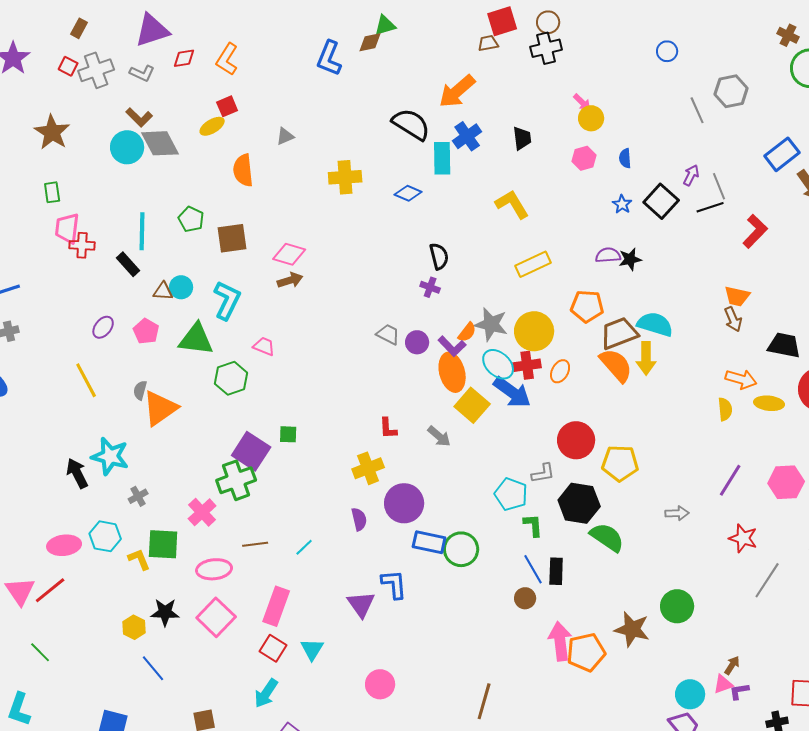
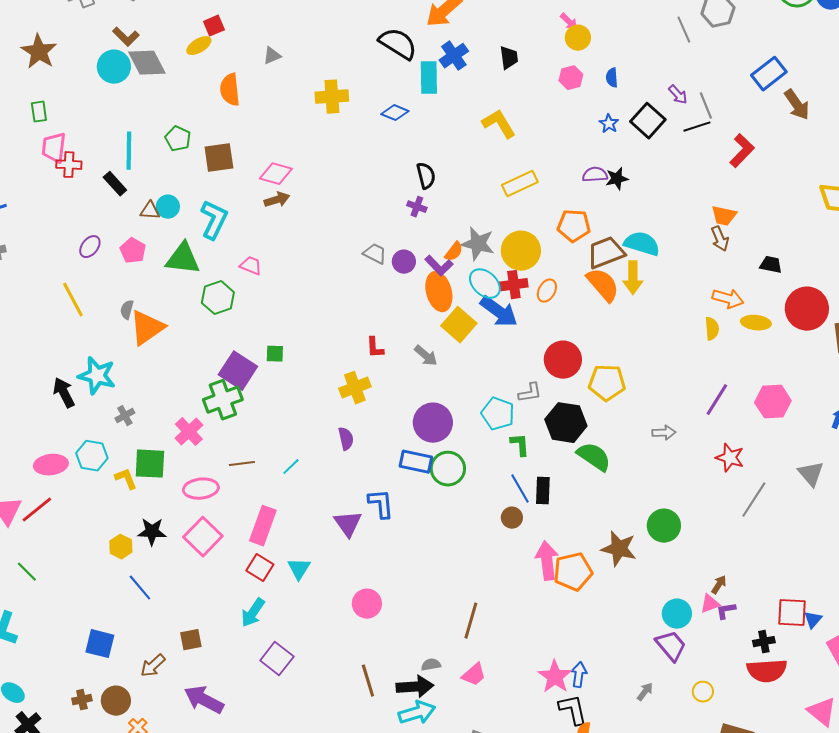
purple arrow: (691, 175) -> (678, 95), turned 110
black trapezoid: (784, 345) -> (771, 265), size x0.7
purple circle: (404, 503) -> (433, 423), moved

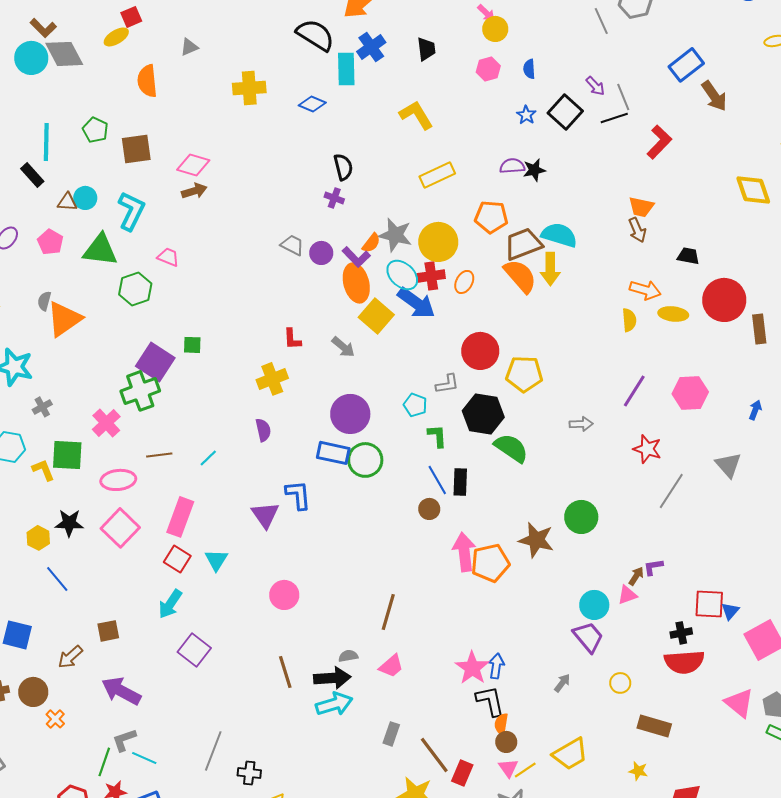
cyan pentagon: (498, 414) -> (415, 405), size x0.7
purple L-shape: (726, 611) -> (653, 567), moved

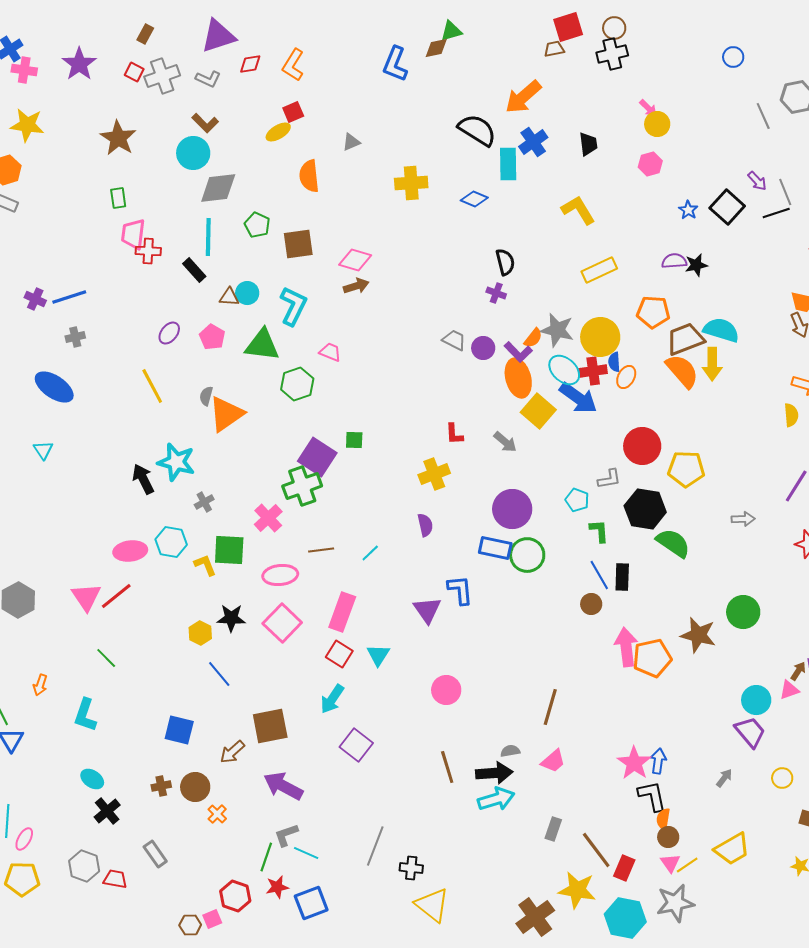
gray diamond: (64, 54) -> (218, 188), moved, turned -69
blue semicircle: (529, 69) -> (614, 362), moved
brown square: (108, 631) -> (270, 726), size x1.6

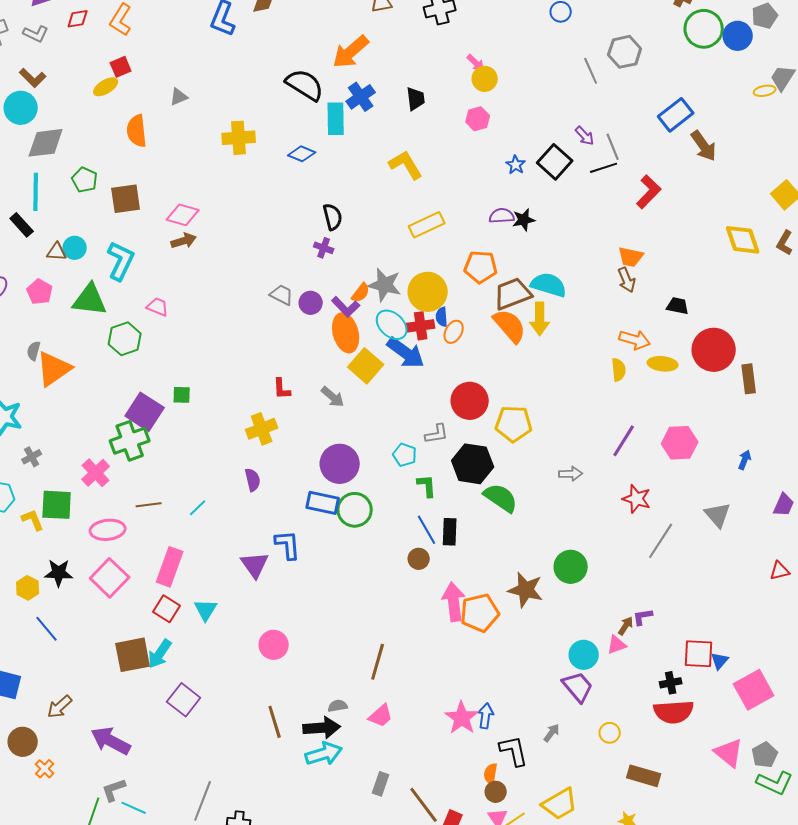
brown square: (270, 726) -> (133, 655), moved
black L-shape: (652, 796) -> (514, 751), moved

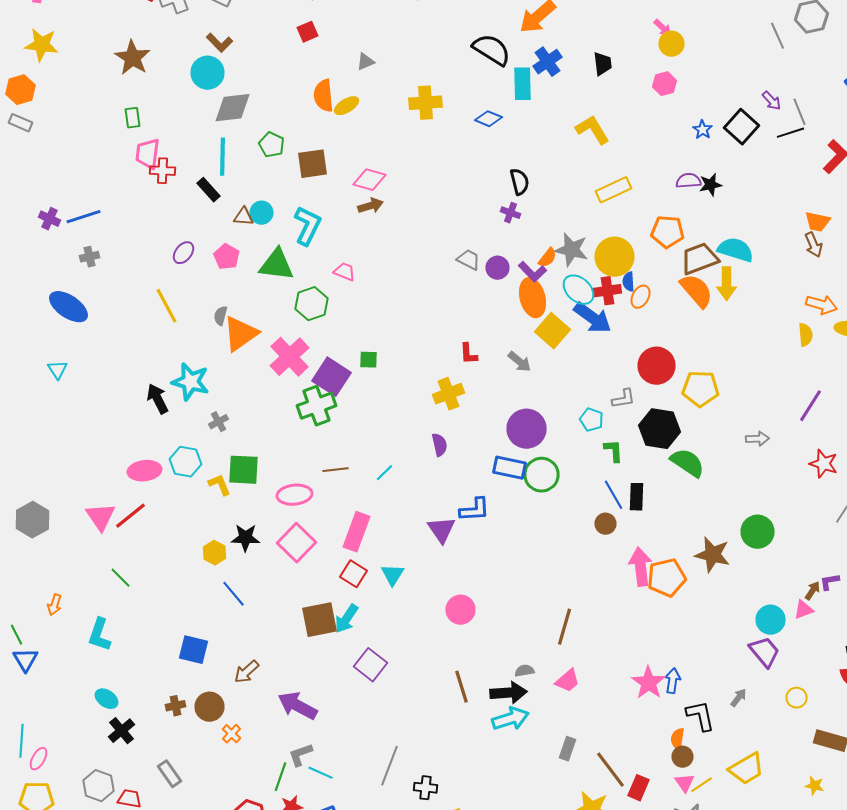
yellow ellipse: (106, 87) -> (346, 106), moved
pink cross: (96, 473) -> (290, 357), moved, size x1.4
blue L-shape: (288, 545) -> (474, 510), turned 92

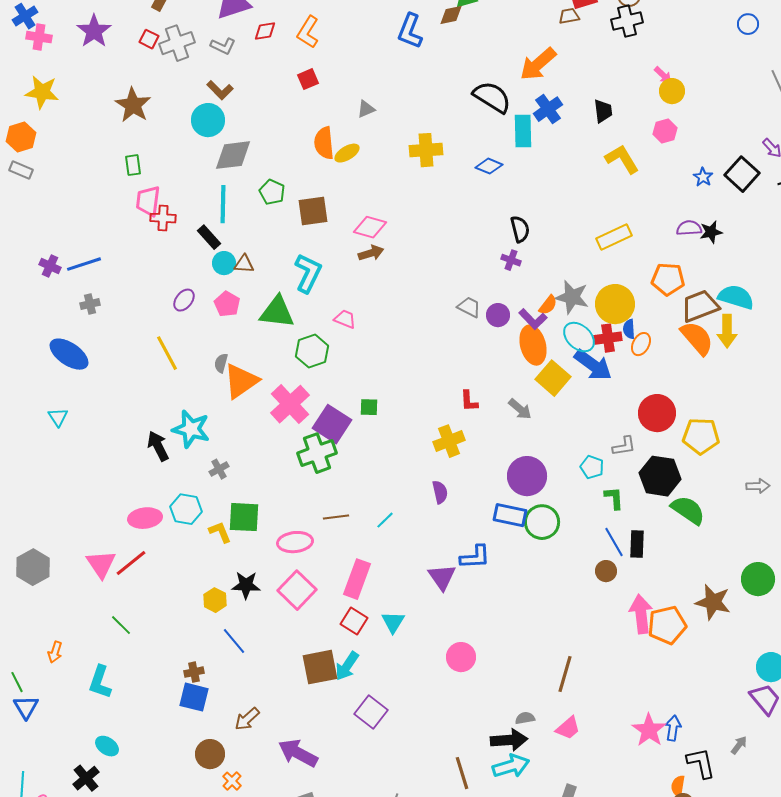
yellow L-shape: (592, 130) -> (622, 159), moved
cyan circle: (262, 213) -> (224, 263), moved
brown line: (462, 687) -> (462, 773), moved
brown cross: (176, 706) -> (194, 672), moved
black cross: (122, 731) -> (86, 778), moved

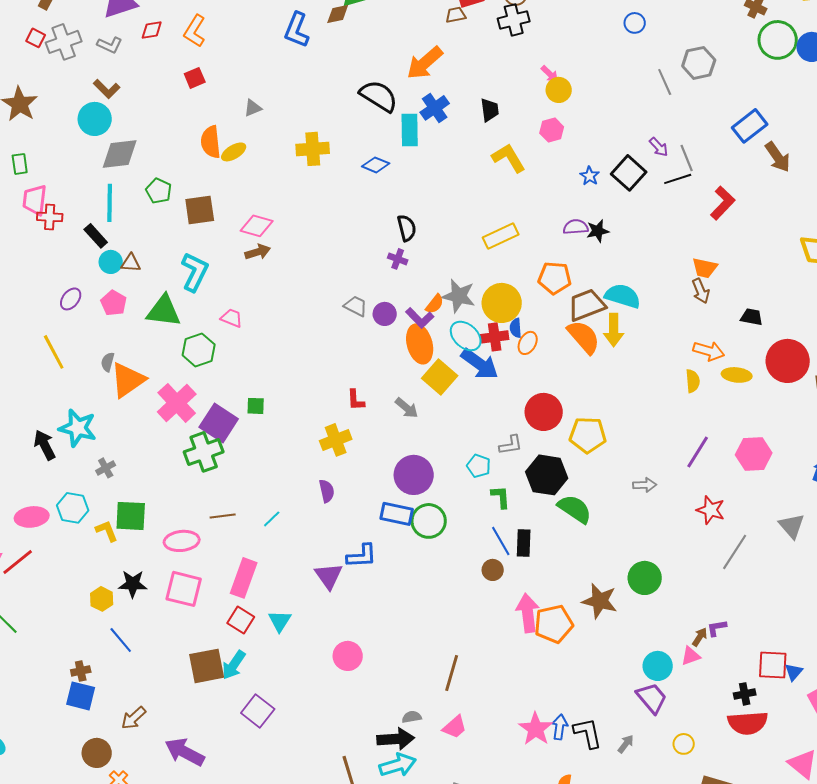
pink square: (297, 590) -> (184, 589), turned -30
black L-shape: (701, 763) -> (588, 733), moved

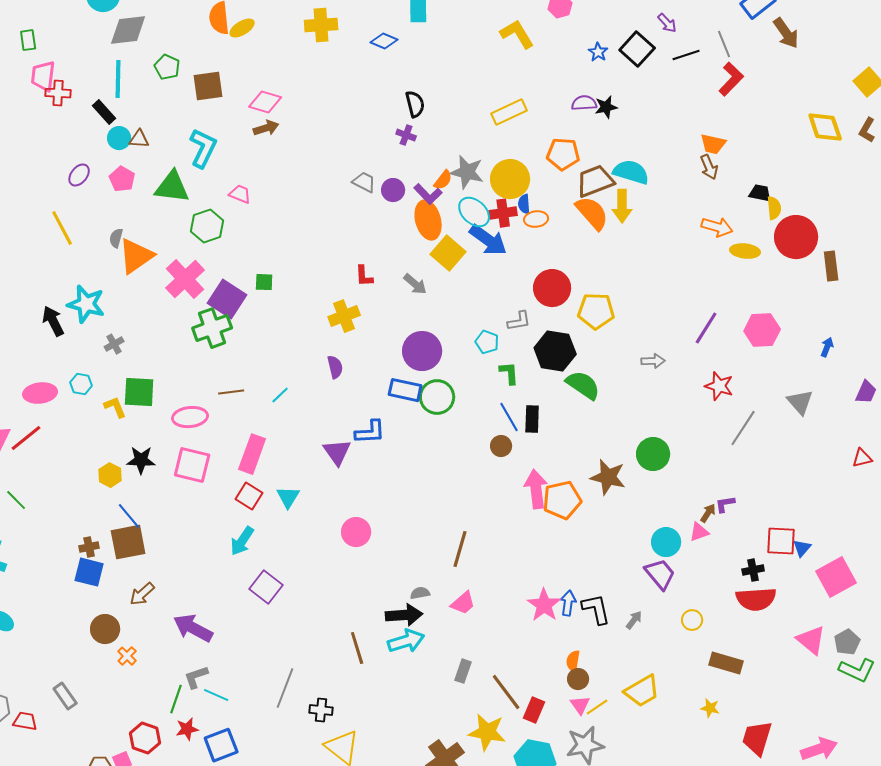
gray line: (687, 158) -> (724, 44), moved
orange ellipse: (528, 343) -> (536, 219), turned 55
yellow semicircle: (693, 381) -> (774, 208), moved
cyan hexagon: (73, 508) -> (81, 384), size x0.7
brown square: (207, 666) -> (128, 542), moved

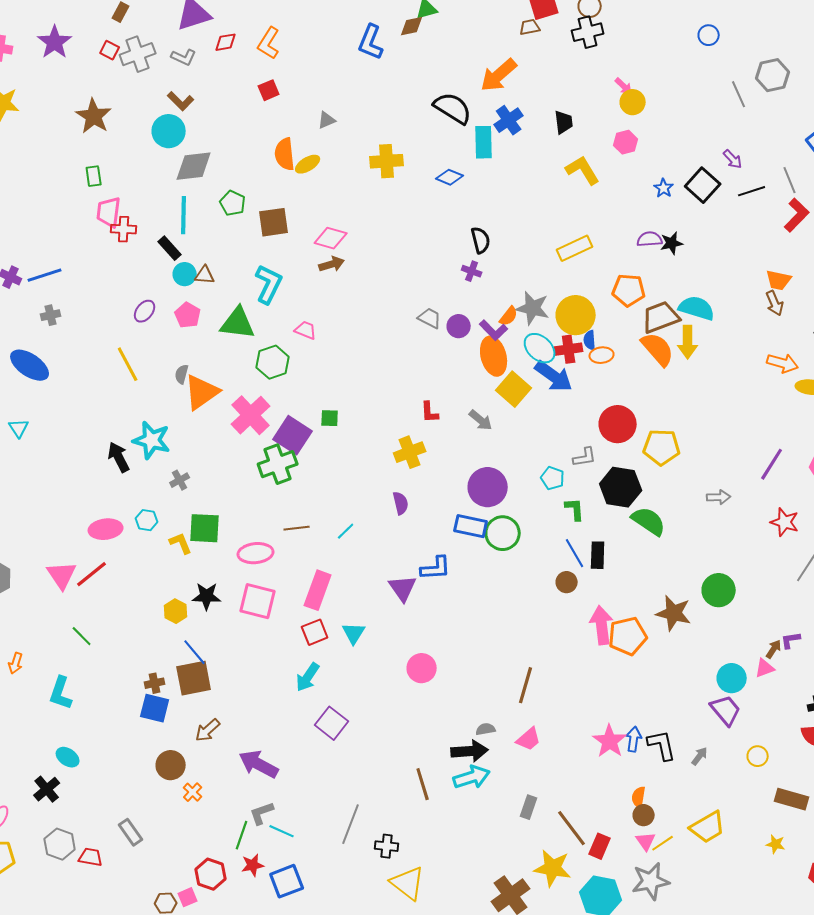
red square: (249, 496) -> (315, 632), turned 36

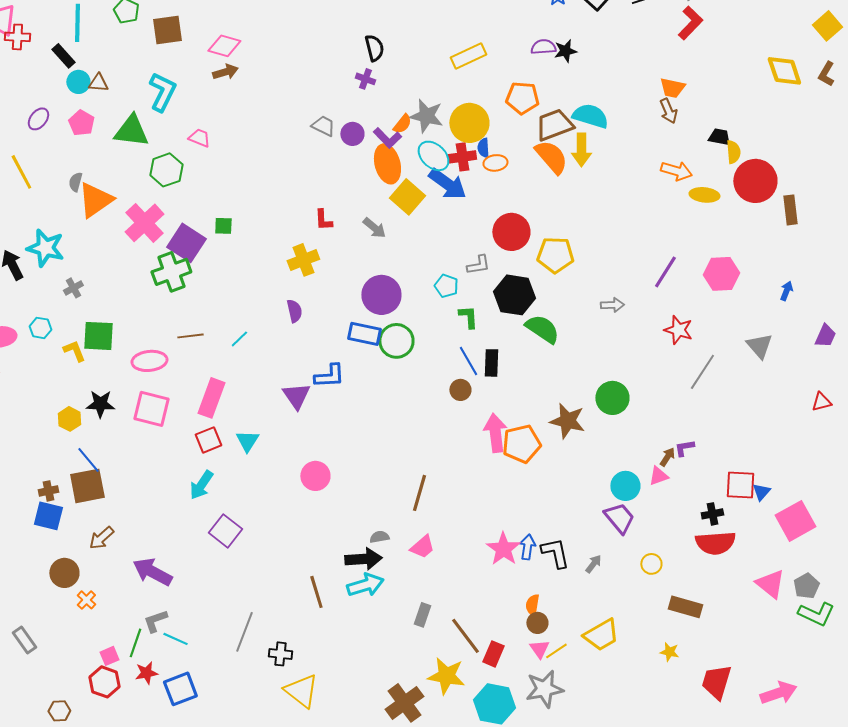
pink square: (188, 897) -> (109, 656), moved

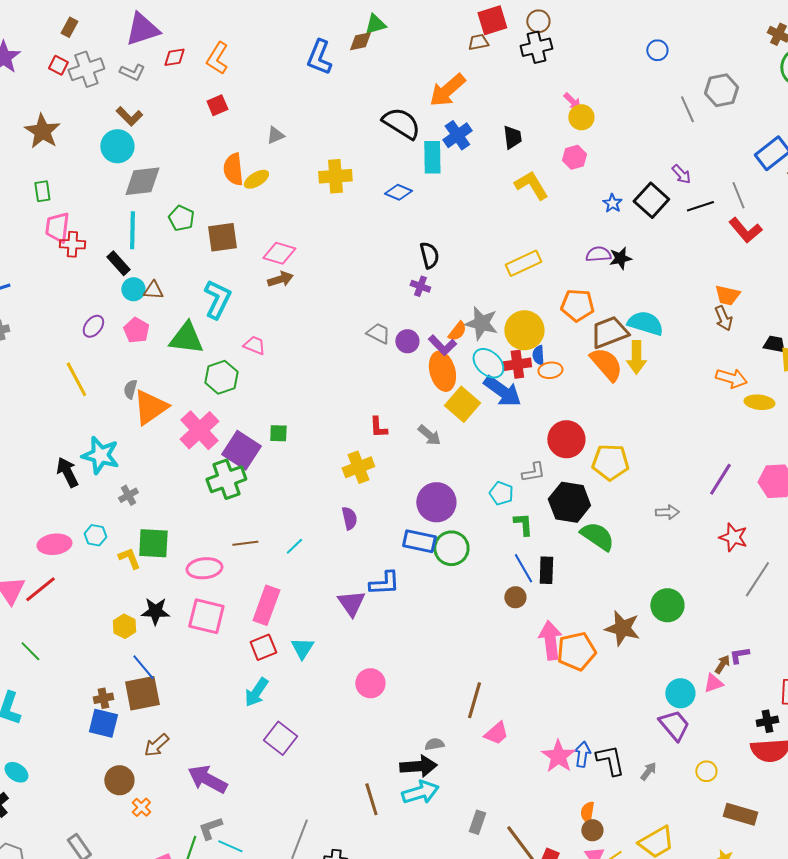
red L-shape: (690, 23) -> (745, 230), turned 96
pink trapezoid: (422, 547) -> (496, 733), moved

